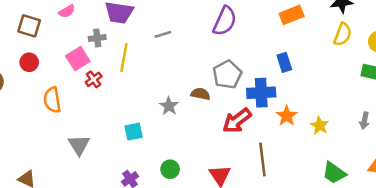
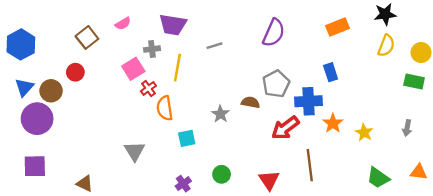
brown square: (29, 26) -> (87, 37), turned 35
red circle: (29, 62) -> (75, 72), moved
orange semicircle: (52, 100) -> (165, 108), moved

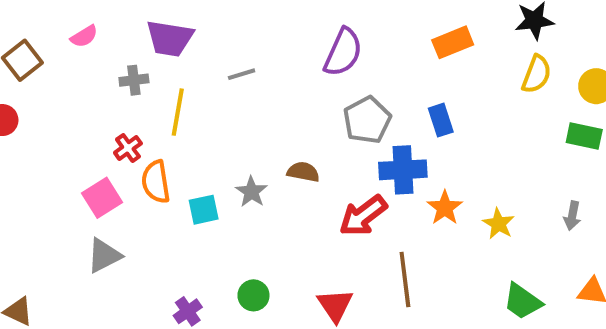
pink square: (133, 69) -> (102, 198), moved
gray pentagon: (276, 84) -> (367, 120), moved
cyan square: (187, 138) -> (204, 210), moved
gray triangle: (135, 151) -> (104, 256), turned 35

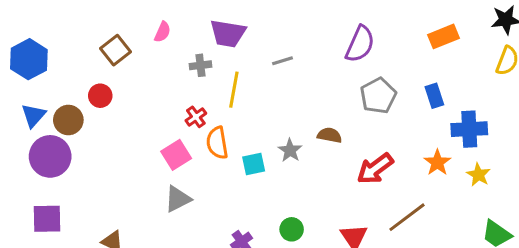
pink semicircle: (84, 36) -> (163, 32), turned -35
blue cross: (403, 170) -> (469, 129), moved
brown line: (405, 279) -> (407, 217), turned 60

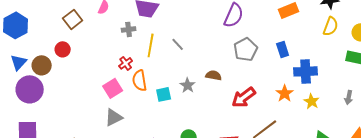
gray line: (282, 61) -> (178, 44), moved, turned 64

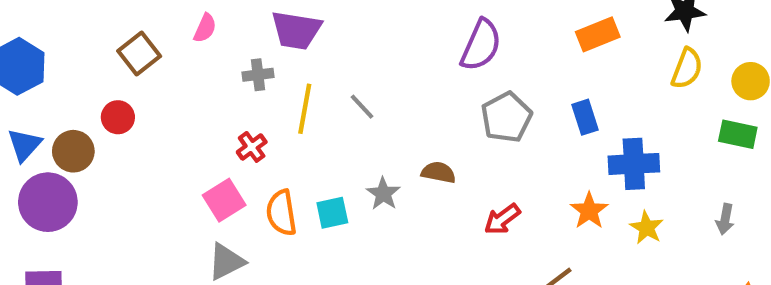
orange semicircle: (140, 80) -> (281, 213), moved
red arrow: (244, 97) -> (502, 219), size x0.7

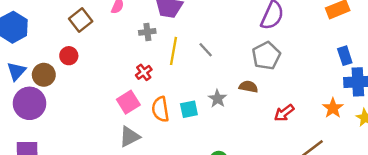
gray pentagon: (506, 117) -> (266, 56), moved
blue rectangle: (585, 117) -> (345, 56), moved

